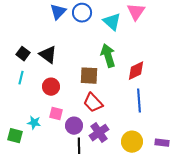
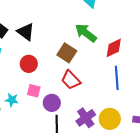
green arrow: (108, 56) -> (86, 33), turned -35
brown square: (89, 76) -> (67, 53), turned 30
purple cross: (99, 133) -> (86, 118), moved

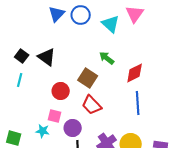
green arrow: (86, 33) -> (107, 58), size x0.7
red circle: (29, 64) -> (61, 91), moved
cyan star: (12, 100) -> (43, 131), moved

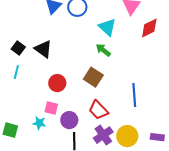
cyan triangle: (111, 24) -> (107, 27), moved
red diamond: (135, 73) -> (149, 28), moved
brown square: (88, 78) -> (93, 77), moved
red trapezoid: (92, 105) -> (98, 110), moved

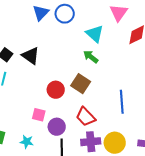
red circle: (57, 83) -> (56, 90), moved
cyan star: (39, 123) -> (27, 142), moved
purple cross: (103, 135) -> (91, 142), turned 30

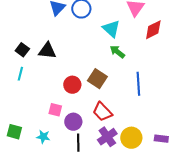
black triangle: (31, 56) -> (47, 51), turned -30
green arrow: (91, 57) -> (117, 52), moved
blue line: (122, 102) -> (138, 84), moved
purple cross: (91, 142) -> (107, 137), turned -30

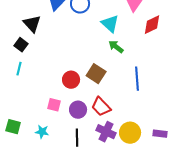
black triangle: (47, 51) -> (32, 24), moved, turned 42
purple circle: (73, 122) -> (78, 110), moved
purple cross: (107, 137) -> (106, 132), turned -30

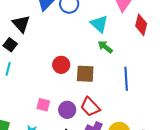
red diamond: (152, 25) -> (141, 25), turned -50
brown square: (96, 74) -> (85, 74), turned -30
red circle: (71, 80) -> (61, 65), moved

